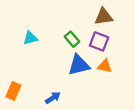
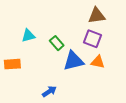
green rectangle: (72, 39) -> (57, 43), moved
orange rectangle: (13, 91) -> (12, 64), moved, turned 63

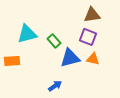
cyan triangle: (28, 36) -> (27, 34), size x1.5
blue arrow: (49, 91) -> (55, 86), moved

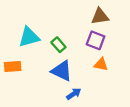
blue triangle: (70, 58) -> (62, 71), moved, turned 40
blue arrow: (55, 86) -> (74, 94), moved

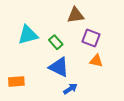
brown triangle: (100, 16) -> (75, 15), moved
orange rectangle: (13, 67) -> (16, 82), moved

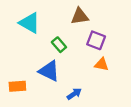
cyan triangle: (28, 35) -> (29, 23), moved, turned 45
blue triangle: (59, 67) -> (49, 71), moved

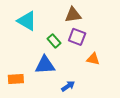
purple square: (96, 40) -> (77, 37), moved
blue triangle: (49, 71) -> (45, 65), turned -30

